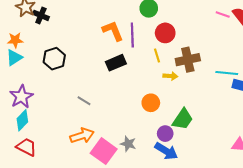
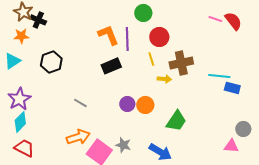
orange star: (15, 40) -> (21, 36), moved
purple circle: (165, 134) -> (127, 104), moved

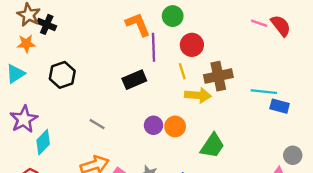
orange L-shape: (108, 35) -> (138, 24), moved
yellow arrow: (164, 79) -> (198, 95), size x1.5
cyan diamond: (20, 122) -> (43, 142), moved

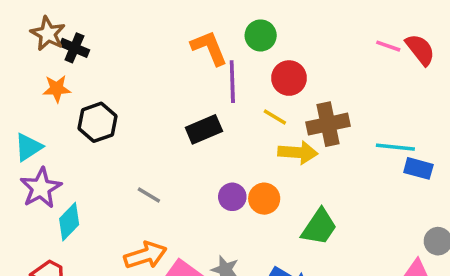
orange star: (26, 44) -> (57, 89), moved
yellow line: (182, 71) -> (275, 117), turned -42
cyan triangle: (15, 74) -> (28, 147), moved

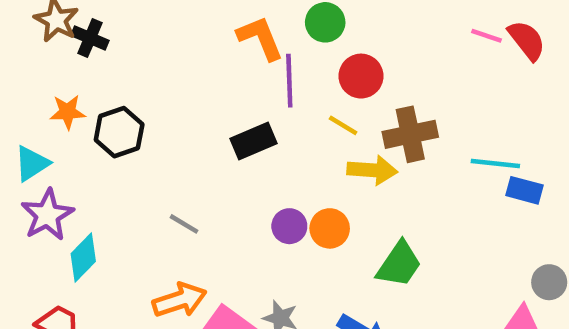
orange star: (57, 89) -> (68, 112), moved

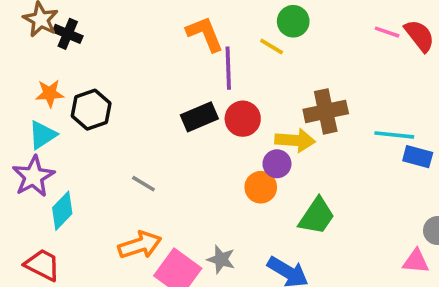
green circle: (325, 22) -> (293, 21), moved
red circle: (361, 76) -> (243, 119), moved
yellow line: (343, 125) -> (272, 47), moved
cyan triangle: (32, 163) -> (42, 135), moved
purple circle: (289, 226) -> (277, 164), moved

